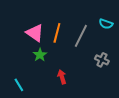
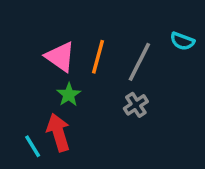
gray cross: (102, 60) -> (136, 105), moved, turned 32
red arrow: (62, 77) -> (58, 132), moved, size x1.5

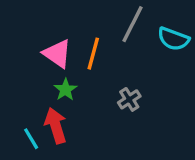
cyan semicircle: (182, 41) -> (173, 39), size x1.4
gray line: (139, 62) -> (133, 24), moved

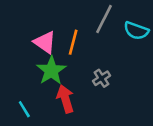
green star: (65, 90) -> (51, 71), size x1.6
red arrow: (56, 126) -> (65, 99), moved

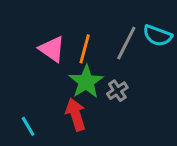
gray line: (104, 19) -> (126, 43), moved
green star: (51, 71) -> (86, 82), moved

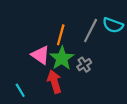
pink triangle: (52, 49) -> (40, 55), moved

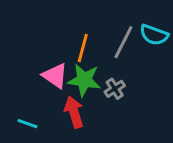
green star: (62, 58) -> (84, 80), turned -30
cyan line: (20, 90) -> (27, 124), turned -40

